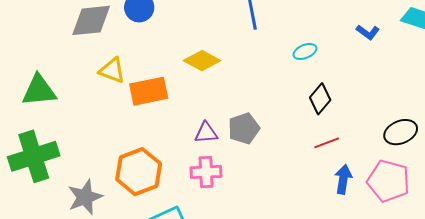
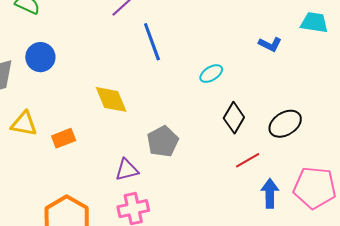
yellow diamond: (202, 61) -> (111, 99), turned 48
orange rectangle: (149, 91) -> (64, 138), size x0.6
gray pentagon: (244, 128) -> (163, 141), moved
black ellipse: (401, 132) -> (285, 124), moved

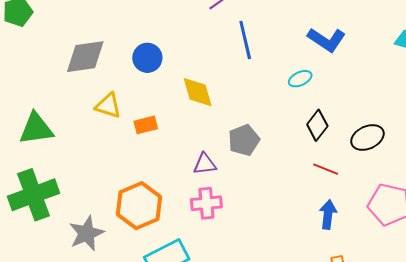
blue L-shape: (270, 44) -> (327, 40), moved, size x1.6
blue circle: (40, 57) -> (147, 58), moved
red line: (248, 160) -> (326, 169), turned 45
blue arrow: (270, 193) -> (328, 214), moved

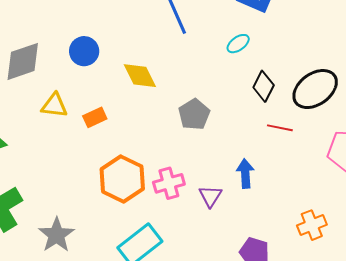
black ellipse: (367, 138) -> (315, 89), size x1.4
purple triangle: (205, 164) -> (210, 196), moved, turned -40
orange hexagon: (139, 206) -> (122, 179), moved
blue arrow: (328, 214) -> (245, 174), moved

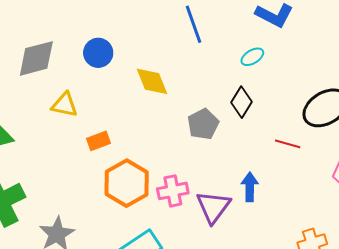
black diamond: (264, 86) -> (242, 102), moved
orange rectangle: (95, 117) -> (98, 141), moved
purple triangle: (210, 196) -> (213, 207), size x1.5

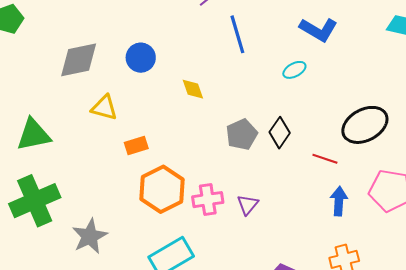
yellow diamond: (152, 81) -> (193, 89), size x0.7
black diamond: (242, 102) -> (280, 133), moved
blue arrow: (250, 187) -> (339, 201), moved
purple triangle: (213, 207) -> (248, 205), moved, size x0.6

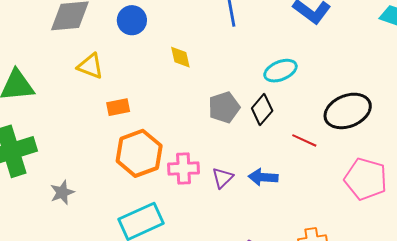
cyan ellipse: (294, 70) -> (280, 71), moved, size x1.4
blue arrow: (339, 201) -> (263, 177), moved, turned -96
gray star: (90, 236) -> (62, 192), size x0.7

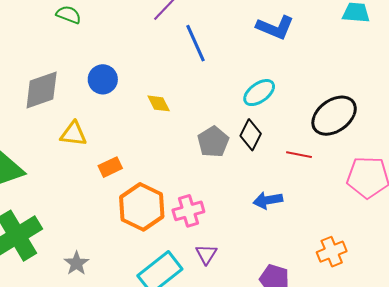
purple triangle: (223, 178) -> (206, 254), moved

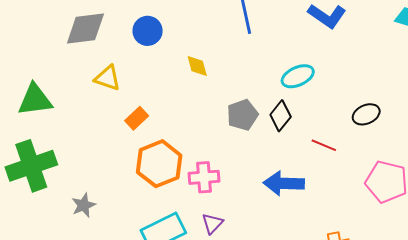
black ellipse: (334, 116) -> (366, 114), size x0.6
orange rectangle: (110, 167) -> (137, 118), turned -30
blue arrow: (268, 200) -> (284, 183), size x1.4

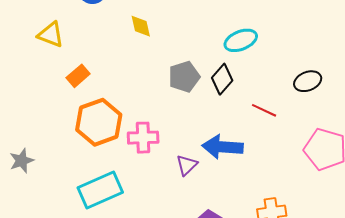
purple triangle: (212, 223) -> (187, 165), moved

